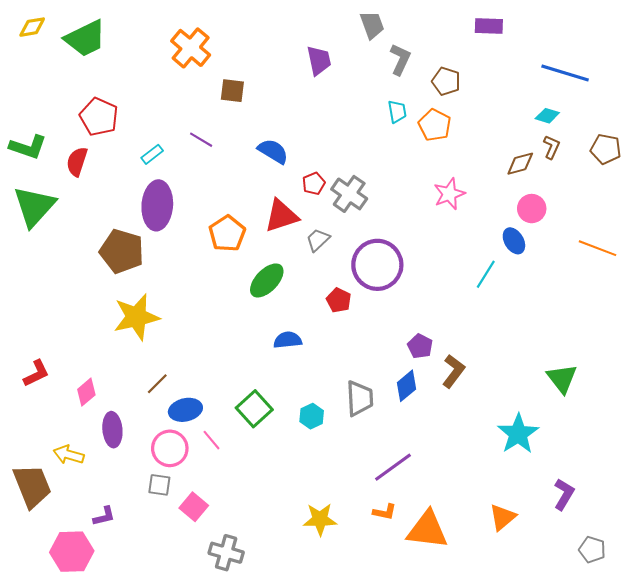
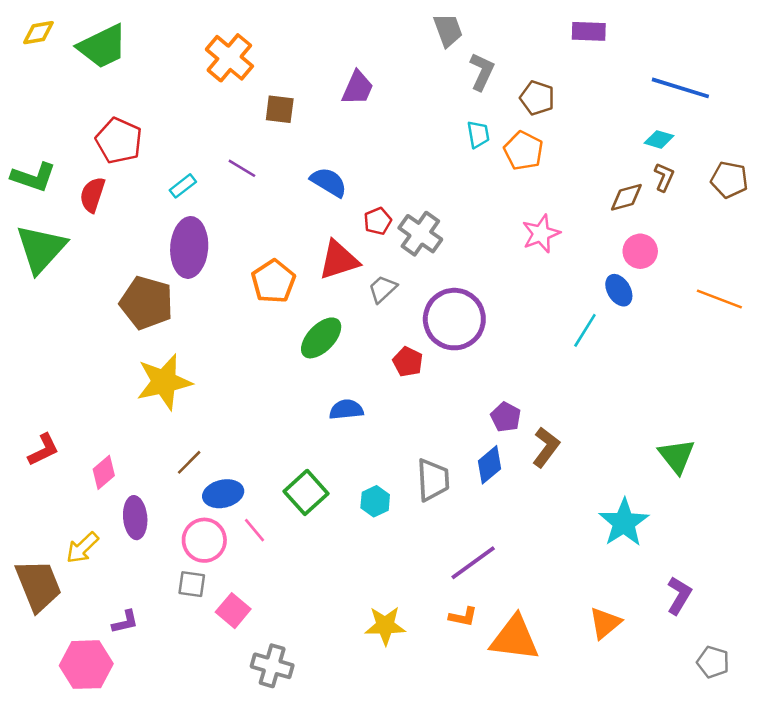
purple trapezoid: (319, 60) -> (358, 88), moved, turned 36
yellow arrow: (69, 455) -> (82, 548), turned -60

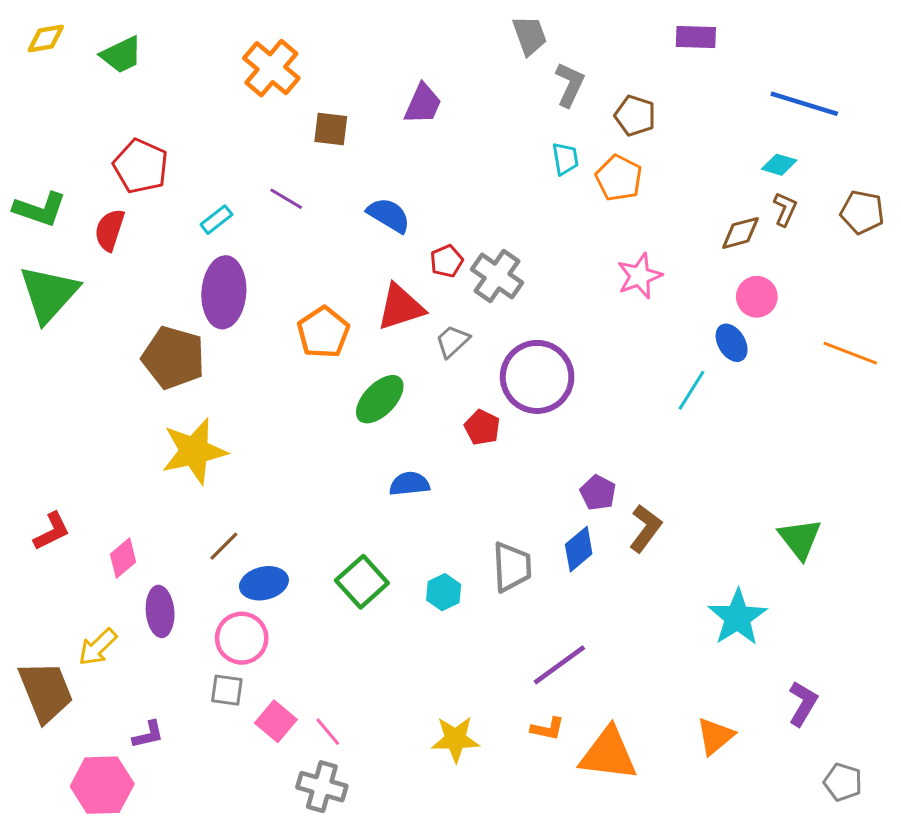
green trapezoid: (103, 46) -> (121, 55), size x0.7
pink line: (255, 530) -> (328, 732), moved

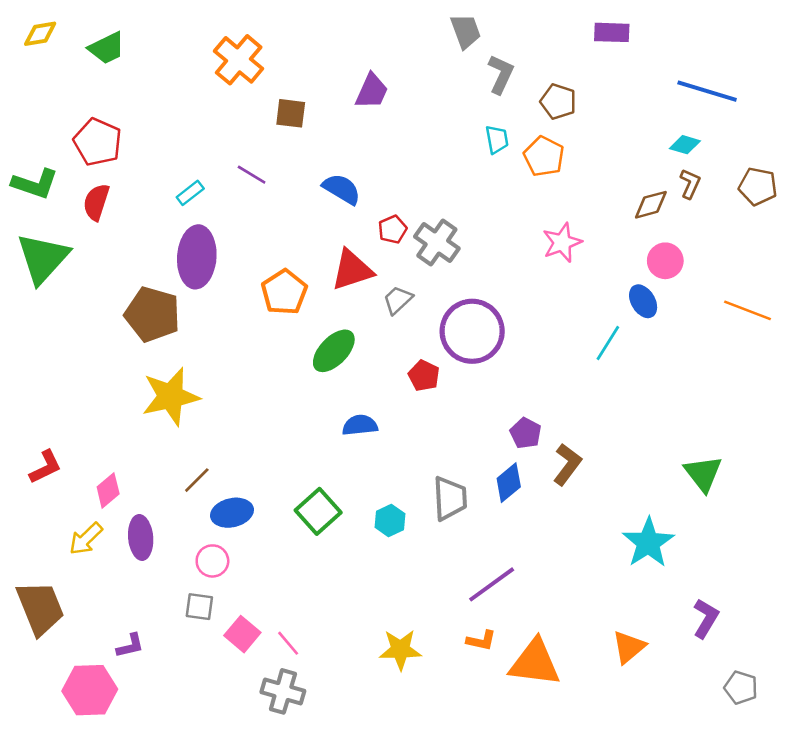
red pentagon: (141, 166) -> (98, 142), moved
pink circle: (242, 638) -> (212, 561), size x0.7
yellow arrow: (98, 647) -> (86, 539), moved

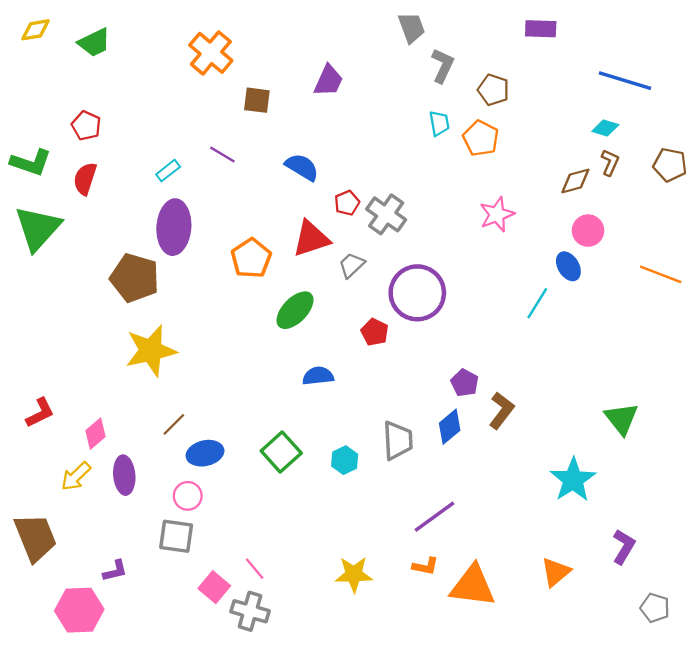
red pentagon: (98, 142) -> (86, 126), size x0.7
gray square: (199, 607) -> (176, 536), size x1.4
pink square: (242, 634) -> (214, 587), moved

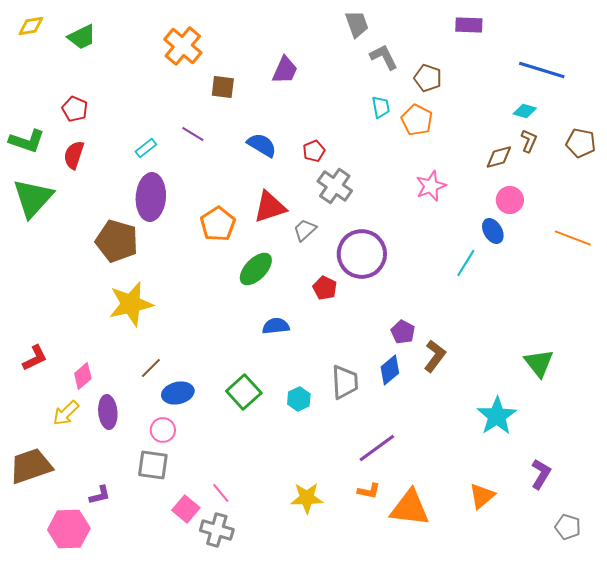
gray L-shape: (443, 66) -> (384, 57), turned -52
red pentagon: (347, 203) -> (314, 151), moved
brown trapezoid: (35, 537) -> (31, 466), turned -87

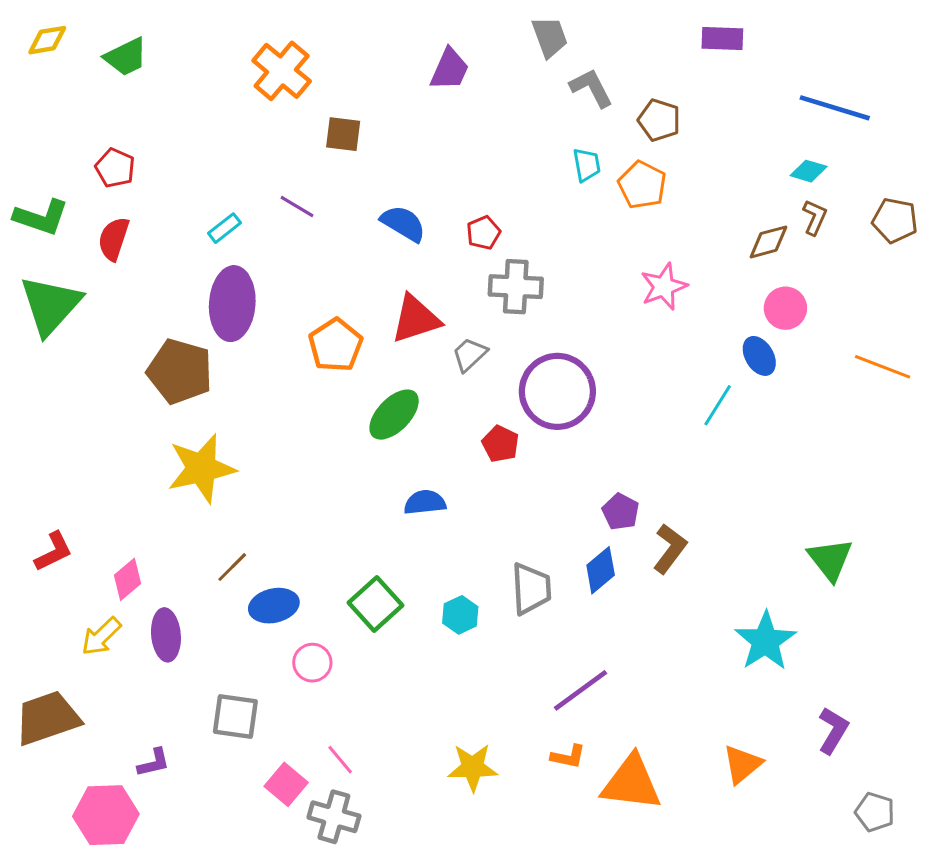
purple trapezoid: (285, 70) -> (450, 69), moved
gray cross: (335, 186) -> (516, 287), turned -32
pink circle: (163, 430) -> (312, 663), moved

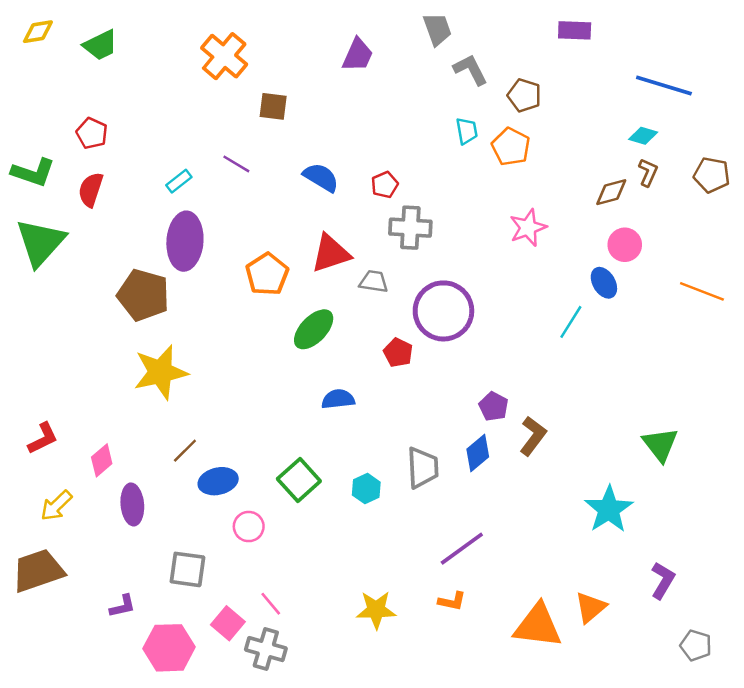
gray trapezoid: (470, 354) -> (374, 282), turned 52
yellow arrow: (101, 636) -> (56, 506), moved
orange triangle: (631, 783) -> (538, 626), moved
pink hexagon: (106, 815) -> (169, 648), moved

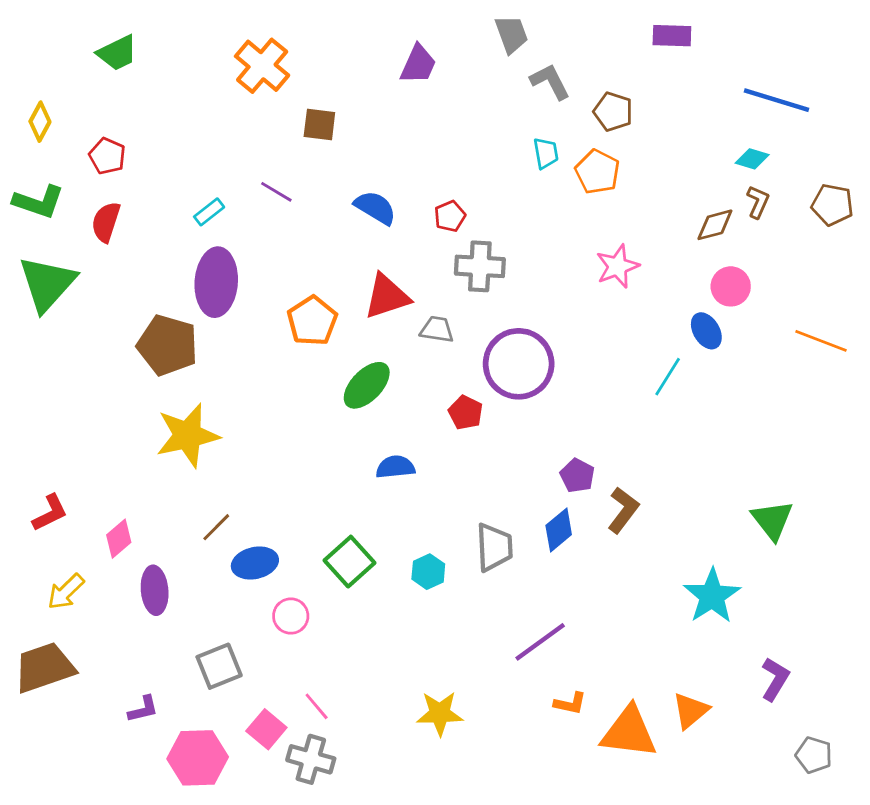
yellow diamond: (38, 32) -> (40, 122), moved, turned -52
gray square: (187, 569) -> (219, 666), turned -30
orange L-shape: (452, 601) -> (570, 703), moved

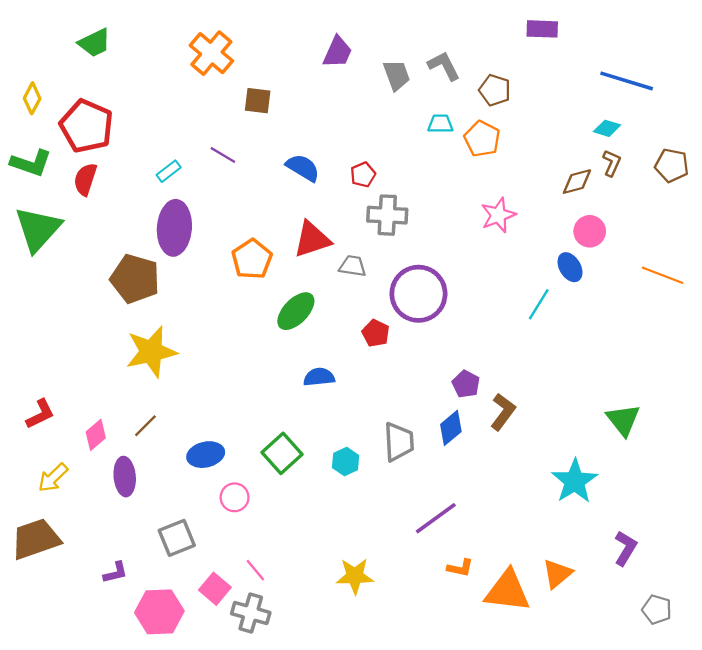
gray trapezoid: (511, 34) -> (396, 75), moved
cyan trapezoid: (546, 153) -> (440, 124), turned -80
red pentagon: (107, 156) -> (86, 126), size x1.8
brown line: (216, 527) -> (145, 426), moved

